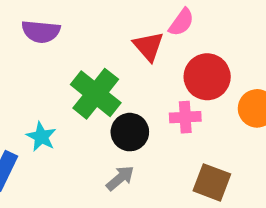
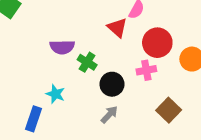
purple semicircle: (41, 31) -> (62, 47), moved
green cross: (96, 94) -> (87, 62), size x0.6
brown square: (212, 182) -> (169, 110), turned 30

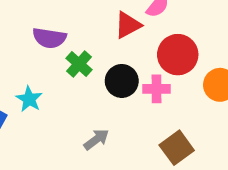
red triangle: (117, 28) -> (128, 25), turned 40
black circle: (112, 84) -> (122, 81), moved

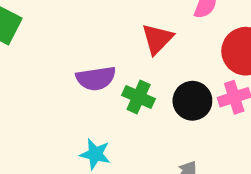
red triangle: (128, 25) -> (157, 39), moved

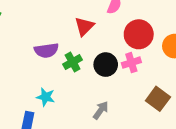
green cross: (139, 97) -> (73, 62), turned 36

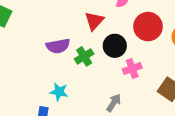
pink cross: (131, 63) -> (132, 68), moved
black circle: (106, 65) -> (115, 46), moved

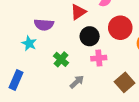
green cross: (84, 56) -> (61, 59), moved, turned -32
cyan star: (59, 92) -> (29, 43), moved

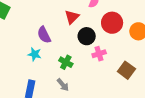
purple semicircle: (44, 25) -> (44, 35), turned 72
gray arrow: (77, 82) -> (63, 85), moved, turned 104

